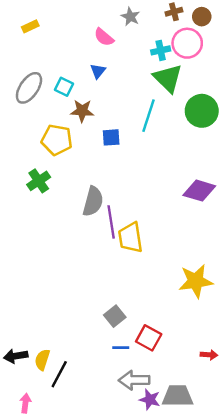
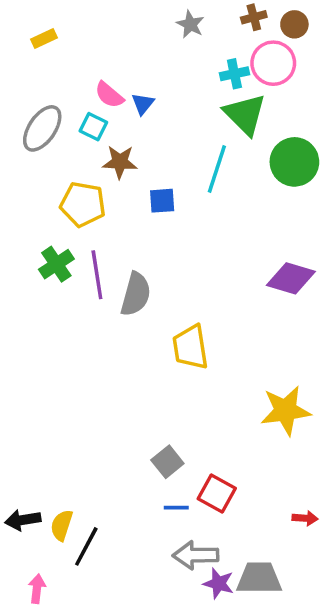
pink semicircle: (104, 37) -> (109, 95), moved
purple line: (111, 222) -> (97, 275), moved

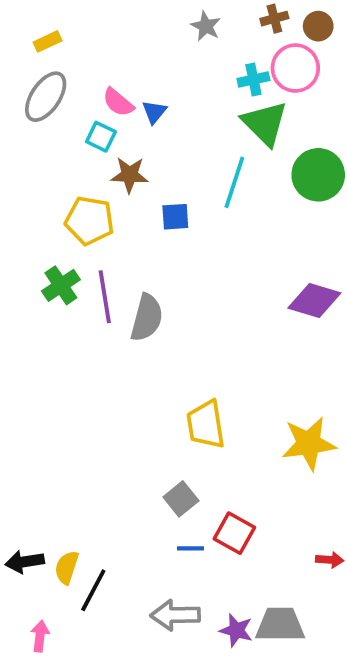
gray ellipse: (42, 128) -> (46, 97), moved
yellow trapezoid: (190, 347) -> (206, 424), moved
gray arrow: (196, 555) -> (175, 615), moved

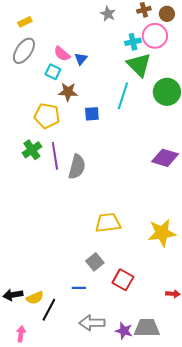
yellow trapezoid: (206, 424) -> (108, 223), turned 92
blue line: (191, 548) -> (79, 288), moved
yellow semicircle: (67, 567) -> (35, 298), turned -132

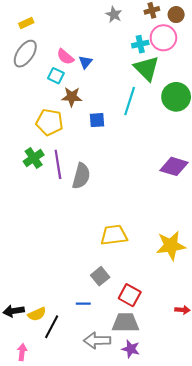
gray trapezoid: (147, 328) -> (125, 323), moved

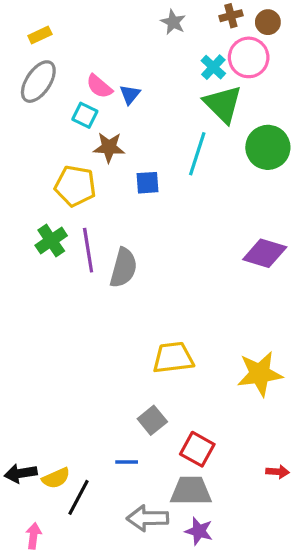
cyan cross: (140, 44) -> (213, 67), turned -35

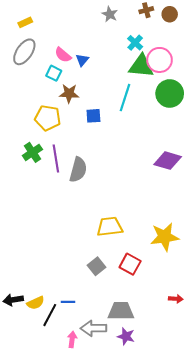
pink circle: (249, 57) -> (159, 60), moved
green triangle: (223, 104) -> (141, 66), turned -40
red square: (197, 449) -> (130, 264), moved
blue line: (127, 462) -> (68, 302), moved
pink arrow: (34, 536) -> (72, 339), moved

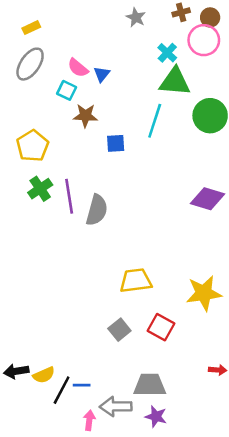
pink circle: (159, 60) -> (204, 40), moved
yellow pentagon: (48, 118) -> (33, 146), moved, turned 30
blue line: (68, 302) -> (82, 385), moved

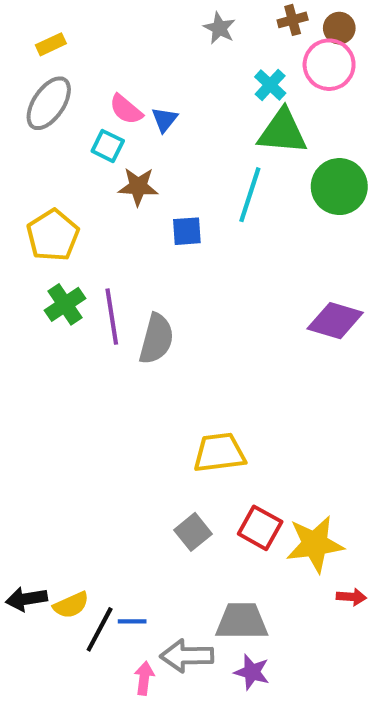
yellow star: (204, 293) -> (315, 544), moved

